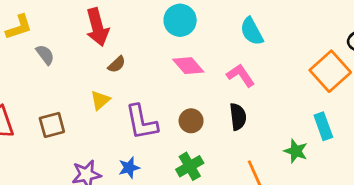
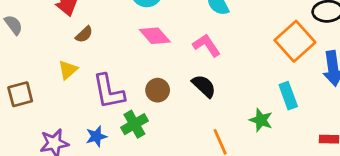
black semicircle: (238, 117) -> (204, 86), turned -40
green cross: (190, 166) -> (134, 124), moved

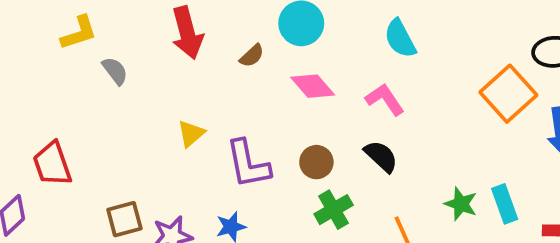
brown semicircle: (84, 34) -> (252, 56), moved
brown square: (20, 94) -> (124, 219), moved
cyan rectangle: (288, 96) -> (505, 204), moved
green cross: (134, 124) -> (334, 210), moved

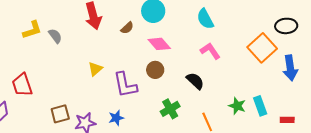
yellow L-shape: (79, 33) -> (32, 30), moved
pink L-shape: (385, 99) -> (210, 51), moved
brown circle: (316, 162) -> (155, 70), moved

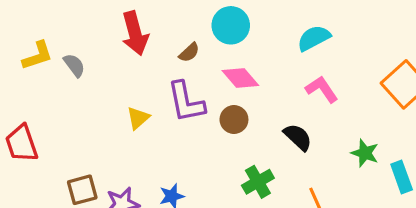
cyan semicircle: (205, 19) -> (314, 38), turned 90
purple L-shape: (125, 85) -> (186, 102), moved
green star: (237, 106) -> (365, 153), moved

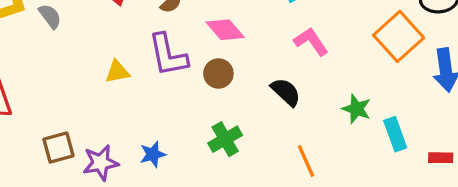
yellow triangle: (138, 118) -> (117, 72), turned 30
green cross: (258, 182) -> (225, 139), moved

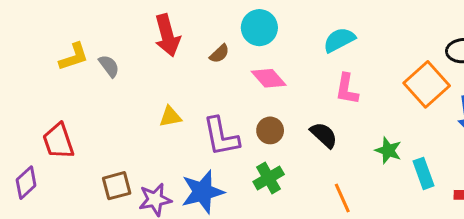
pink L-shape: (311, 41) -> (347, 89), turned -136
purple L-shape: (168, 55) -> (221, 137), moved
brown circle: (218, 73) -> (270, 130), moved
blue star: (153, 154) -> (203, 192), size x1.8

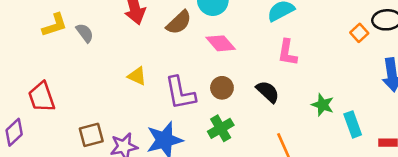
brown semicircle: (219, 54) -> (179, 22), size x1.5
orange square: (427, 84) -> (359, 33), moved, size x0.5
yellow triangle: (170, 117) -> (137, 76), turned 36

